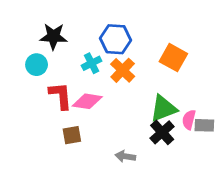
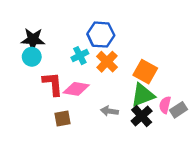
black star: (53, 36) -> (33, 39), moved
orange square: (173, 58) -> (145, 72), moved
gray rectangle: (204, 125) -> (179, 110), turned -35
gray arrow: (125, 156) -> (109, 111), moved

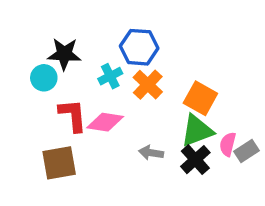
black star: (33, 39) -> (64, 54), moved
brown square: (63, 118) -> (59, 163), moved, size x1.5

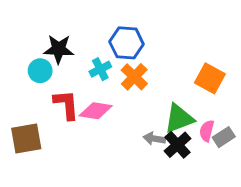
orange square: (200, 98) -> (210, 78), moved
gray arrow: (151, 153) -> (154, 139), moved
brown square: (59, 163) -> (26, 139), moved

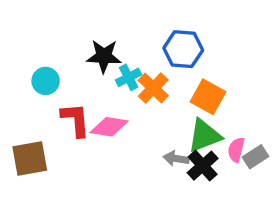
blue hexagon: (127, 43) -> (183, 49), moved
black star: (59, 49) -> (104, 56), moved
cyan cross: (100, 69) -> (129, 77), moved
orange square: (210, 78) -> (208, 97), moved

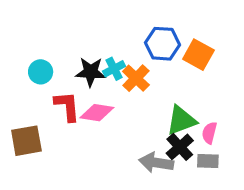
black star: (104, 56) -> (91, 72), moved
orange square: (208, 97) -> (198, 55), moved
gray rectangle: (256, 157) -> (208, 161), moved, turned 35
gray arrow: (176, 159) -> (156, 163), moved, size x1.5

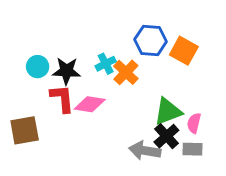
black star: (91, 72) -> (67, 71), moved

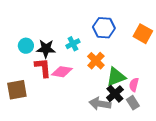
orange square: (184, 51) -> (143, 34), moved
orange cross: (126, 72) -> (96, 61), moved
gray rectangle: (193, 149) -> (133, 103), turned 56

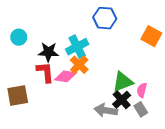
blue hexagon: (104, 28) -> (105, 18), moved
cyan cross: (73, 44) -> (77, 47), size x1.5
cyan circle: (26, 46) -> (19, 37), moved
orange cross: (96, 61) -> (79, 65), moved

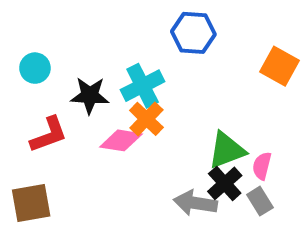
red L-shape: (45, 72) -> (49, 135), moved, turned 75
brown square: (18, 95) -> (31, 203), moved

